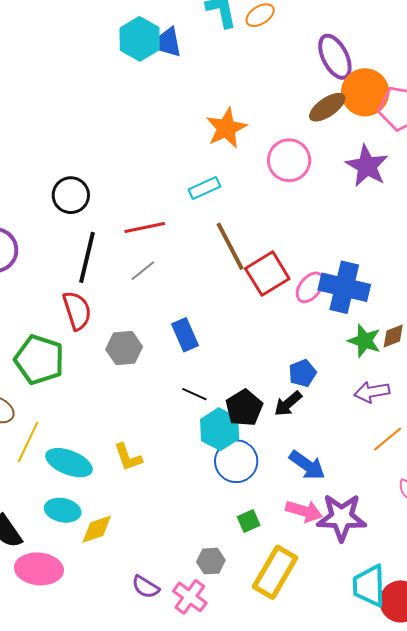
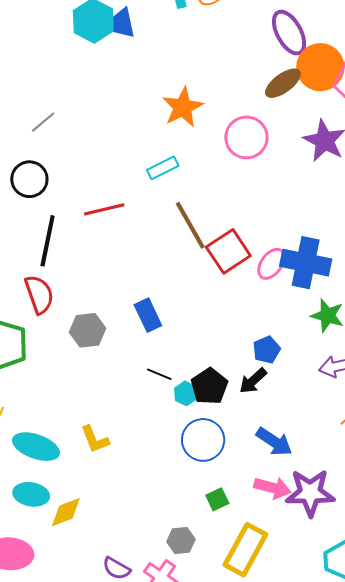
gray line: (143, 271) -> (43, 122), moved
cyan hexagon: (220, 429) -> (186, 393), moved, size x0.6

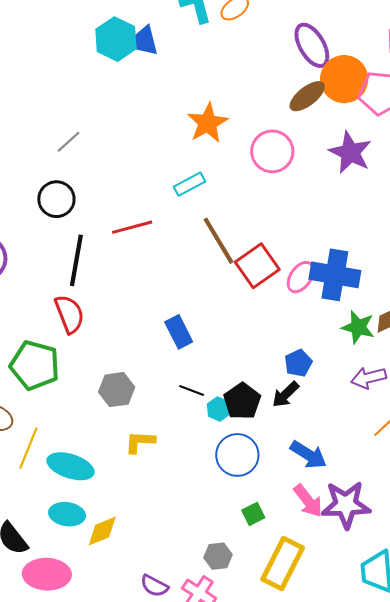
gray hexagon: (87, 330) -> (117, 390), moved
yellow L-shape: (95, 439) -> (140, 442), moved, turned 116
pink arrow: (272, 488) -> (308, 501), turned 39

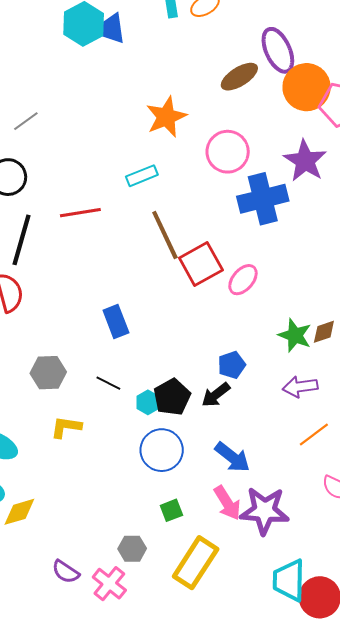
brown ellipse: (307, 96) -> (239, 77), moved
blue cross: (335, 275) -> (263, 199), moved, turned -30
black line: (192, 391) -> (108, 383), moved

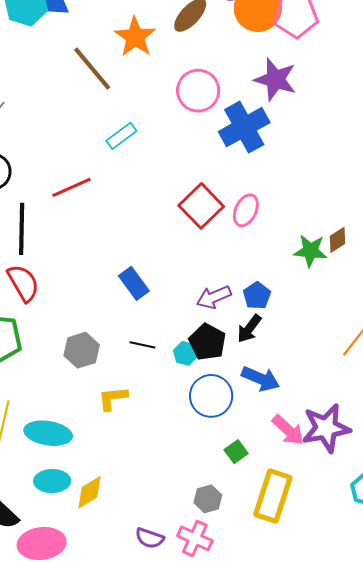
orange star: (166, 117) -> (135, 37), moved
brown line: (165, 235) -> (92, 69), moved
purple arrow: (300, 387) -> (214, 297), moved
blue arrow: (232, 457) -> (261, 379), moved

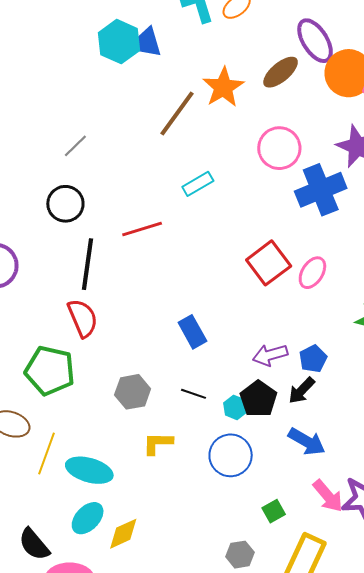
brown line: (92, 69) -> (177, 113), turned 69
blue circle: (211, 396) -> (231, 455), moved
cyan ellipse: (52, 481) -> (88, 518), turned -52

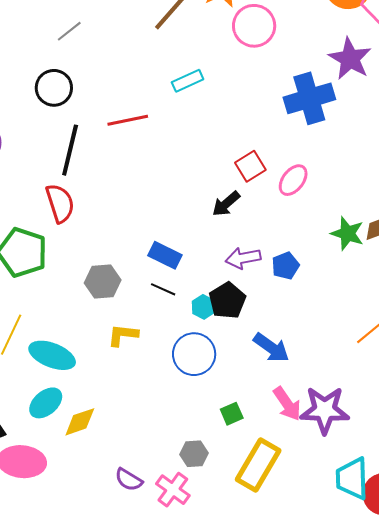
pink circle: (279, 148) -> (254, 26), moved
red square: (269, 263) -> (250, 166), size x0.7
blue rectangle: (192, 332) -> (165, 255), moved, turned -40
black arrow: (302, 390) -> (226, 204), moved

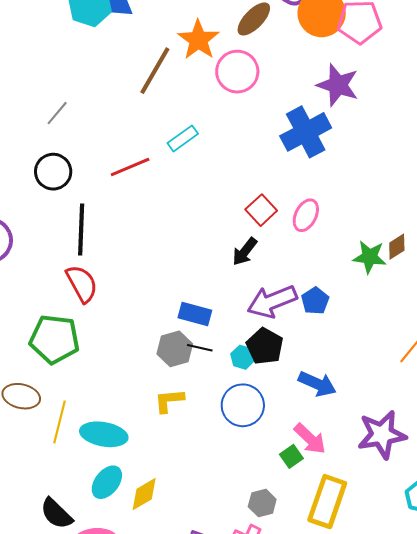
red line: (128, 120) -> (130, 167), moved
purple arrow: (243, 258) -> (272, 301), size x1.4
gray hexagon: (103, 281) -> (175, 349), moved
pink arrow: (287, 404) -> (310, 439), moved

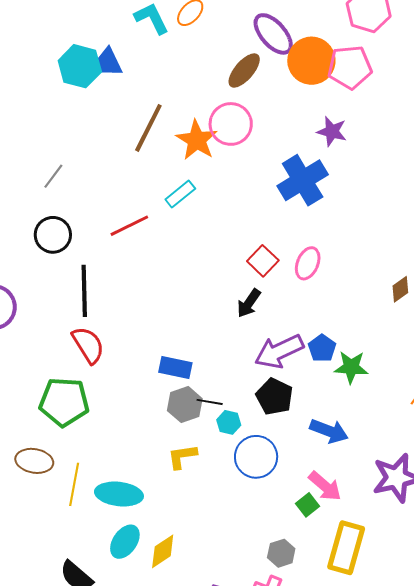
orange star: (198, 40) -> (197, 140), moved
purple star: (338, 85) -> (332, 131), size x0.7
green star: (370, 257) -> (351, 367), moved
blue rectangle: (195, 314) -> (175, 368), moved
cyan hexagon: (243, 357) -> (229, 422), moved

